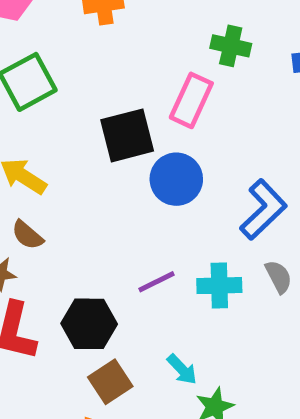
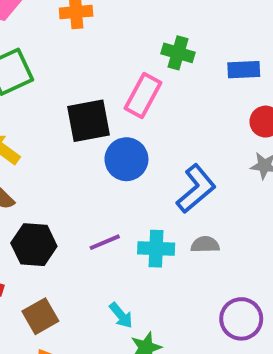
gray semicircle: (279, 277) -> (205, 245), turned -68
black hexagon: (89, 324) -> (34, 245), moved
brown square: (110, 382) -> (40, 316), moved

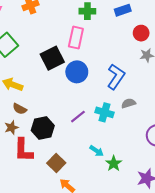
cyan cross: (156, 249) -> (105, 112), turned 30

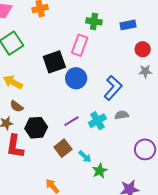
cyan cross: (105, 112) -> (97, 121), turned 36
brown square: (56, 163) -> (63, 148), moved

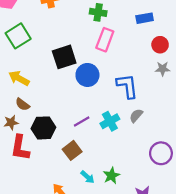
green cross: (94, 21) -> (98, 12), moved
pink rectangle: (80, 45) -> (105, 40), moved
blue L-shape: (113, 88) -> (127, 86), turned -50
gray semicircle: (122, 115) -> (136, 116), turned -40
cyan arrow: (85, 157) -> (88, 177), moved

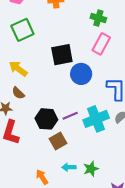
cyan cross: (110, 121) -> (96, 119), size x1.4
black hexagon: (43, 128) -> (46, 119), moved
cyan arrow: (88, 177) -> (69, 167), turned 128

